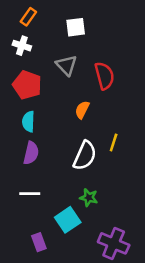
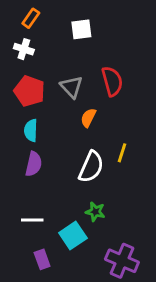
gray triangle: (66, 65) -> (71, 87), moved
white line: (30, 194) -> (32, 220), moved

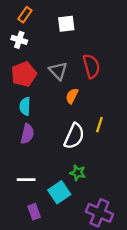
red pentagon: (29, 91) -> (24, 74), turned 30

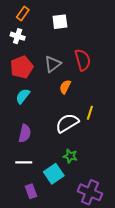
gray triangle: (58, 71) -> (53, 64), turned 36
cyan semicircle: (25, 106) -> (23, 96), turned 35
purple semicircle: (27, 134) -> (25, 133), moved
white semicircle: (74, 136) -> (67, 123), turned -145

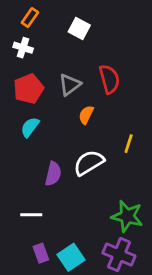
white square: (60, 22) -> (79, 28), turned 35
yellow line: (90, 113) -> (129, 144), moved
purple semicircle: (25, 133) -> (53, 174), moved
green star: (70, 156) -> (127, 216), moved, size x1.6
cyan square: (54, 174) -> (71, 257), moved

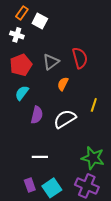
white square: (79, 28) -> (40, 21), moved
purple semicircle: (53, 174) -> (37, 115), moved
white line: (31, 215) -> (40, 157), moved

